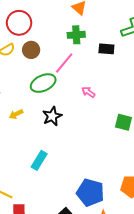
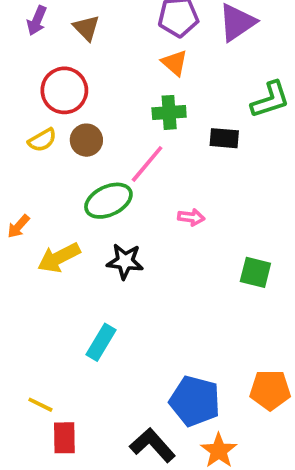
pink arrow: (88, 92) -> (191, 217), turned 152
yellow arrow: (16, 114) -> (59, 258), size x1.6
black star: (52, 116) -> (125, 261), turned 30

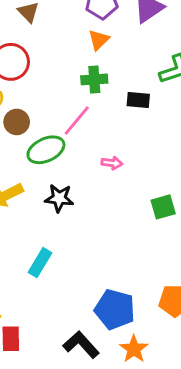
orange triangle: (175, 63) -> (99, 40), turned 35
brown circle: (86, 140) -> (17, 122), moved
green square: (255, 272) -> (163, 207), turned -30

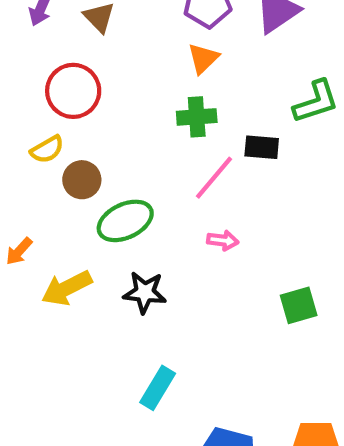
pink line: (77, 120) -> (214, 178), moved
cyan rectangle: (40, 263) -> (158, 388), moved

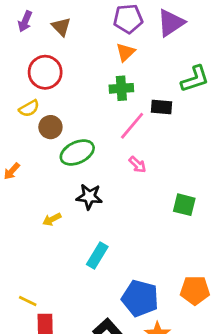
pink arrow: (223, 240) -> (137, 165), turned 36
yellow arrow: (67, 288) -> (52, 219), moved, size x0.6
green square: (299, 305) -> (184, 205), turned 30

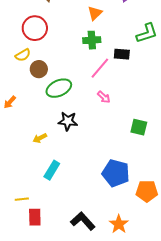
cyan rectangle: (97, 256) -> (52, 170), moved
blue pentagon: (140, 298) -> (116, 173), moved
yellow line: (28, 301) -> (22, 199), turned -32

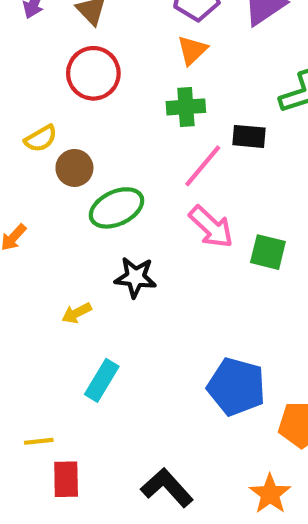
red circle: (35, 28) -> (93, 73), moved
pink arrow: (104, 97) -> (211, 227), size x1.6
green square: (139, 127) -> (268, 252), moved
orange star: (119, 224) -> (270, 494), moved

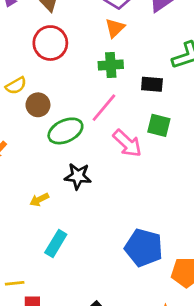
pink line: (203, 166) -> (104, 108), moved
green square: (268, 252) -> (159, 125), moved

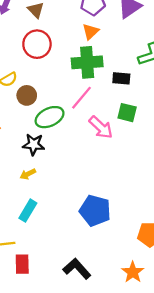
green cross: (111, 65) -> (87, 62), size x1.5
black star: (78, 176) -> (34, 144), moved
cyan rectangle: (56, 244) -> (28, 211), moved
blue pentagon: (144, 248) -> (95, 211), moved

